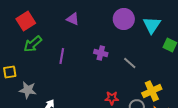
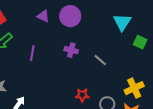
purple circle: (124, 19) -> (70, 16), moved
yellow cross: (152, 91) -> (134, 88), moved

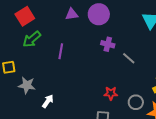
purple triangle: (43, 16) -> (72, 14), turned -32
purple cross: (71, 50) -> (108, 44), moved

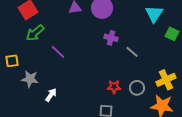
purple line: (61, 51) -> (58, 52), moved, turned -56
gray circle: (136, 102) -> (137, 88), moved

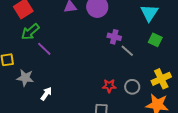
green square: (172, 34) -> (155, 40), moved
purple cross: (111, 38) -> (114, 37), moved
purple line: (58, 52) -> (44, 49), moved

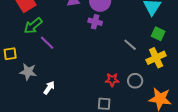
purple cross: (114, 37) -> (95, 22), moved
yellow cross: (161, 79) -> (156, 58), moved

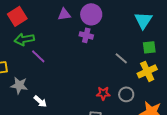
green arrow: (33, 26) -> (24, 39), turned 30
green square: (158, 34) -> (149, 47), turned -32
white arrow: (49, 88) -> (40, 101), turned 96

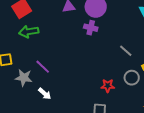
purple line: (38, 56) -> (43, 67), moved
gray circle: (126, 94) -> (132, 78), moved

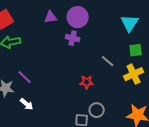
gray circle: (132, 78) -> (97, 110), moved
red star: (108, 86) -> (87, 82), moved

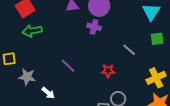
yellow cross: (134, 74) -> (156, 78), moved
purple line: (25, 77) -> (68, 66), moved

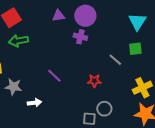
green square: (157, 39) -> (135, 49), moved
white arrow: (48, 93) -> (34, 103), turned -48

